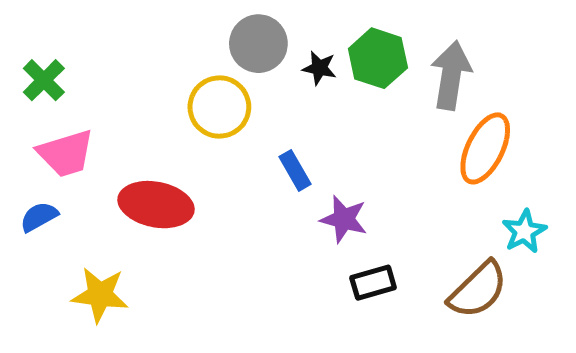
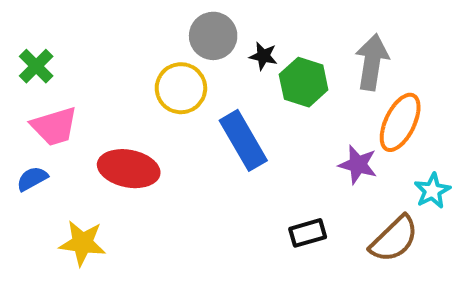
green hexagon: (378, 58) -> (304, 82), moved
blue rectangle: (295, 170) -> (243, 140), size x1.8
purple star: (344, 219) -> (358, 165), moved

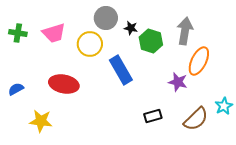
green cross: (36, 66) -> (18, 33), turned -36
pink trapezoid: (54, 126) -> (54, 33), moved
cyan star: (432, 191) -> (224, 106), moved

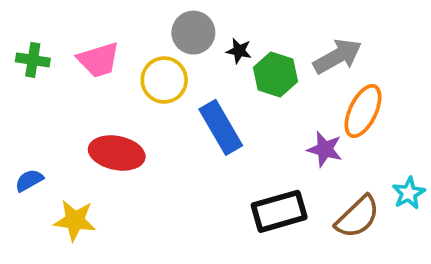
gray arrow: (185, 31) -> (338, 56), turned 52
blue semicircle: (16, 89) -> (29, 180), moved
black rectangle: (153, 116) -> (279, 211), size x1.6

